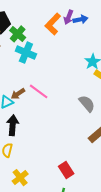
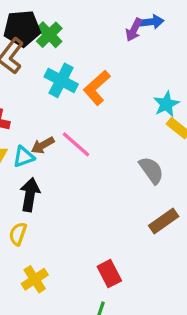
blue arrow: (80, 19) -> (152, 22), moved
orange L-shape: (53, 24) -> (97, 88), moved
green cross: (18, 34) -> (49, 35), moved

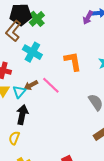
cyan cross: (61, 80) -> (32, 52), moved
orange L-shape: (97, 88) -> (73, 61), moved, turned 120
cyan triangle: (24, 157) -> (19, 92), turned -32

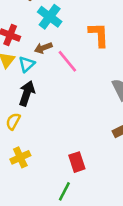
brown arrow: (31, 85) -> (43, 48), moved

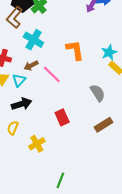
black arrow: (27, 93) -> (22, 104), turned 60
yellow cross: (20, 157) -> (37, 144), moved
red rectangle: (77, 162) -> (62, 117), moved

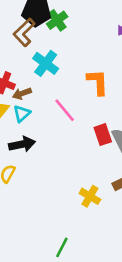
brown arrow: (31, 66) -> (22, 94), moved
red rectangle: (62, 117) -> (103, 135), moved
yellow cross: (37, 144) -> (90, 196), moved, turned -35

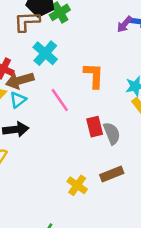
brown L-shape: (24, 32) -> (27, 21), turned 36
brown arrow: (22, 94) -> (20, 80), size x1.5

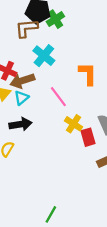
red rectangle: (95, 127) -> (88, 137), moved
yellow cross: (77, 185) -> (74, 124), moved

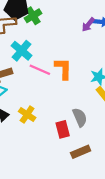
pink line: (58, 97) -> (40, 70), moved, turned -30
yellow cross: (74, 124) -> (27, 114), moved

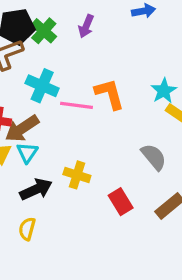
purple arrow: (88, 25) -> (86, 26), moved
red rectangle: (63, 129) -> (121, 202), moved

